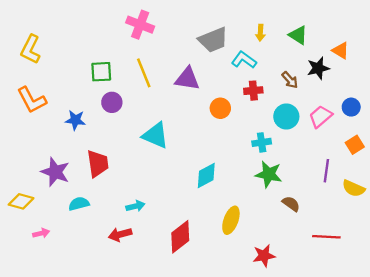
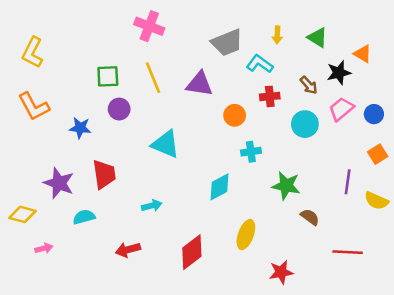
pink trapezoid: (321, 117) -> (341, 109), moved
cyan cross: (262, 142) -> (251, 152), moved
cyan arrow: (135, 206) -> (152, 206), moved

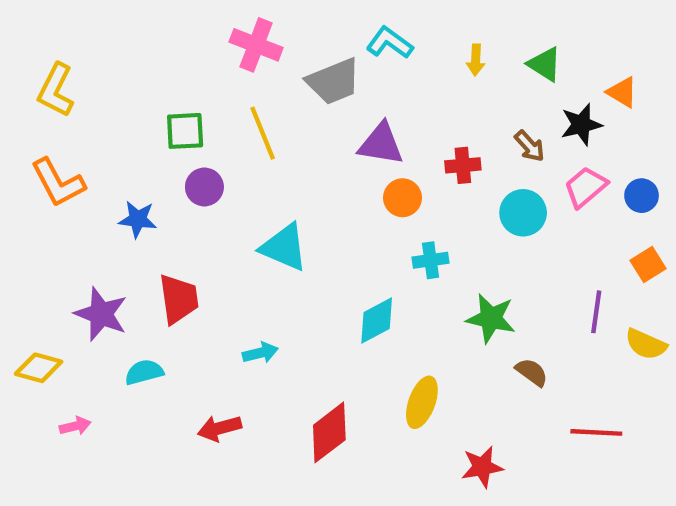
gray trapezoid: (227, 42) -> (334, 81), moved
cyan L-shape: (260, 64) -> (390, 43), moved
purple triangle: (199, 84) -> (381, 144), moved

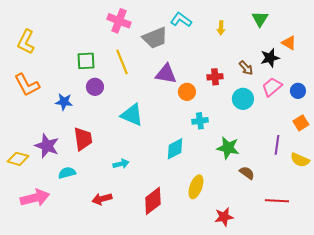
green triangle: (545, 64) -> (260, 19), moved, turned 30
purple triangle: (381, 144) -> (166, 74), moved
yellow diamond: (39, 368) -> (18, 159), moved
pink arrow: (75, 426) -> (35, 198), size x2.0

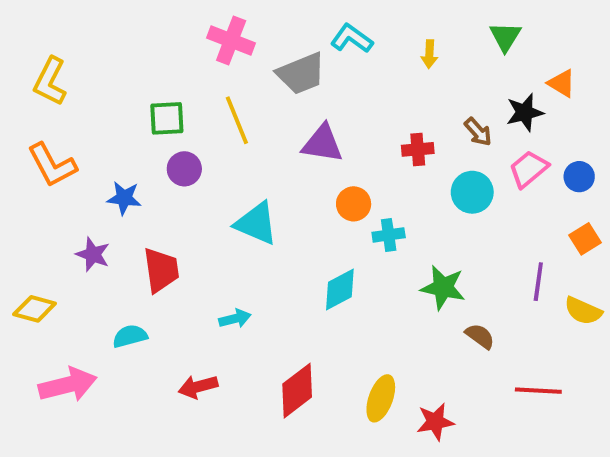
orange circle: (187, 92) -> (354, 204), moved
purple star: (47, 146) -> (93, 254), moved, size x0.7
yellow ellipse: (196, 187) -> (381, 398), moved

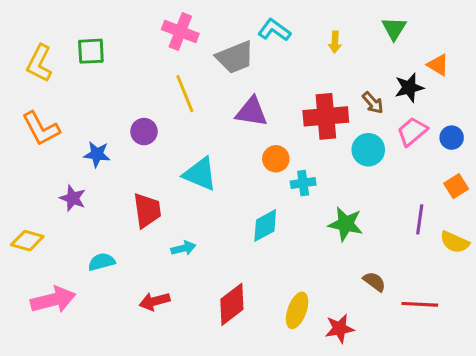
green square: (167, 118) -> (91, 51), moved
red cross: (418, 149) -> (326, 116), size x1.8
red trapezoid: (161, 270) -> (147, 210), moved
brown semicircle: (480, 336) -> (374, 282), moved

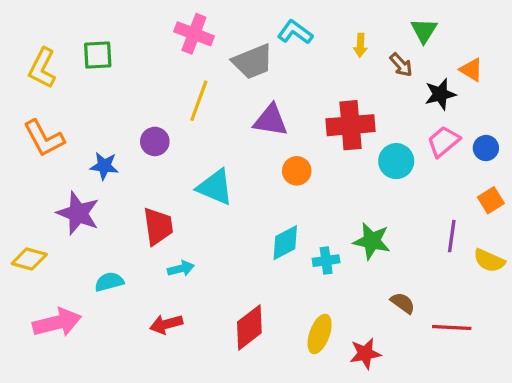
yellow line: (185, 94) -> (199, 101), turned 42
brown arrow: (373, 103) -> (401, 65), moved
cyan cross: (303, 183) -> (326, 261), moved
purple star: (73, 198) -> (78, 213), size x1.5
cyan arrow: (183, 248) -> (181, 269), moved

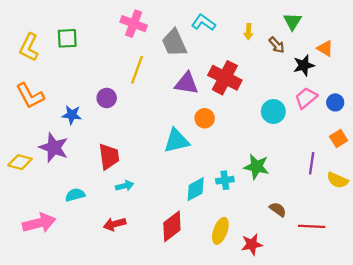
gray trapezoid: (253, 62) -> (174, 43), turned 88
red cross: (351, 125) -> (225, 78), moved, turned 32
cyan triangle: (215, 187) -> (176, 141), moved, turned -36
cyan diamond: (285, 243) -> (196, 189), moved
yellow diamond: (29, 259) -> (20, 162), moved

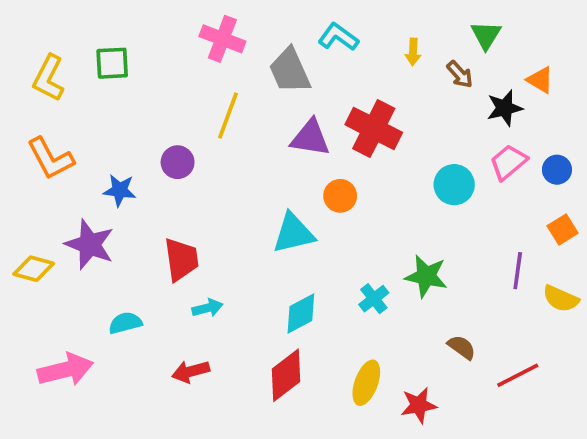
cyan cross: (225, 180) -> (374, 299), turned -30
cyan diamond: (196, 189) -> (301, 314), moved
red line: (312, 226) -> (518, 375), turned -30

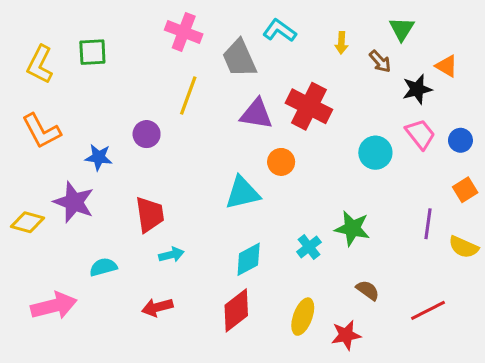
pink trapezoid: (508, 162) -> (420, 134), turned 92
brown semicircle: (462, 347) -> (368, 290), moved

